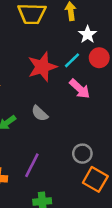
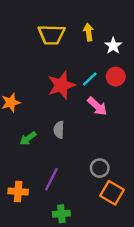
white star: (88, 34) -> (113, 46), moved
gray semicircle: (40, 113) -> (59, 130), turned 49

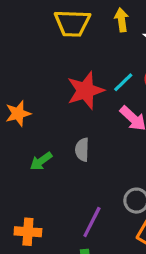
purple line: (51, 179) -> (92, 222), moved

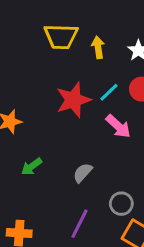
yellow arrow: (122, 20) -> (98, 47), moved
gray semicircle: (82, 150) -> (83, 173), moved, turned 40

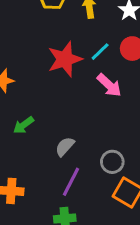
gray semicircle: (83, 173) -> (65, 147), moved

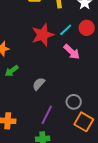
green arrow: (23, 125) -> (12, 71), moved
gray semicircle: (65, 147) -> (39, 84), moved

